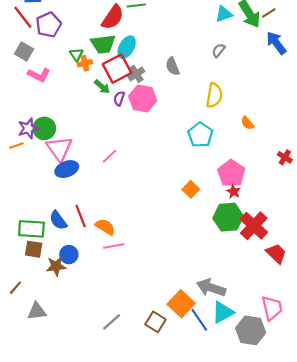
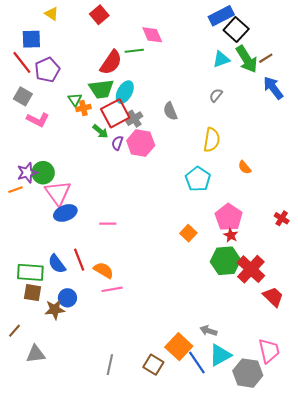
pink line: (109, 156) -> (108, 224), moved, turned 42
red cross: (285, 157) -> (282, 218), moved
gray arrow: (211, 288) -> (209, 331), size x0.6
gray line: (112, 322) -> (110, 365), turned -36

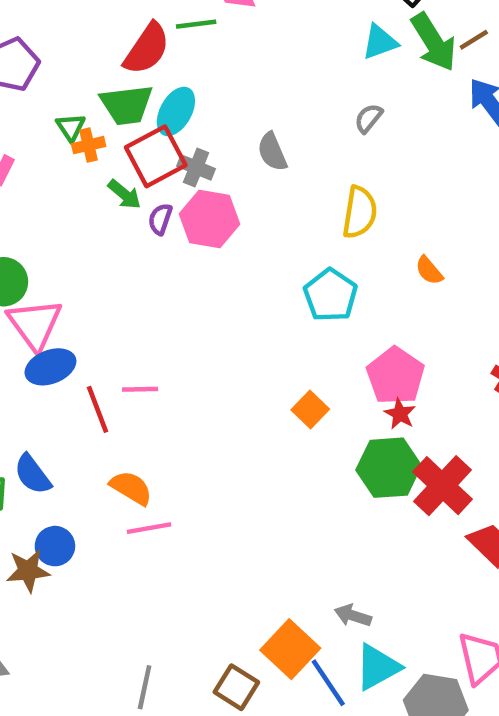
gray cross: (134, 119) -> (196, 167), turned -35
red line: (79, 260) -> (98, 409), moved

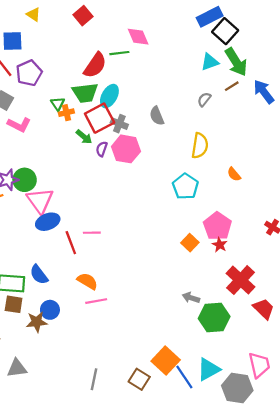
brown line: (474, 40) -> (232, 86), moved
orange square: (310, 409) -> (190, 243), moved
green hexagon: (389, 468) -> (214, 318), moved
gray arrow: (353, 616) -> (191, 298), moved

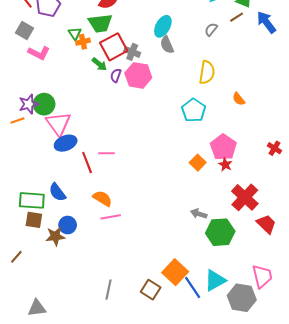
cyan ellipse: (109, 96) -> (163, 26), moved
gray triangle: (17, 368) -> (37, 308), moved

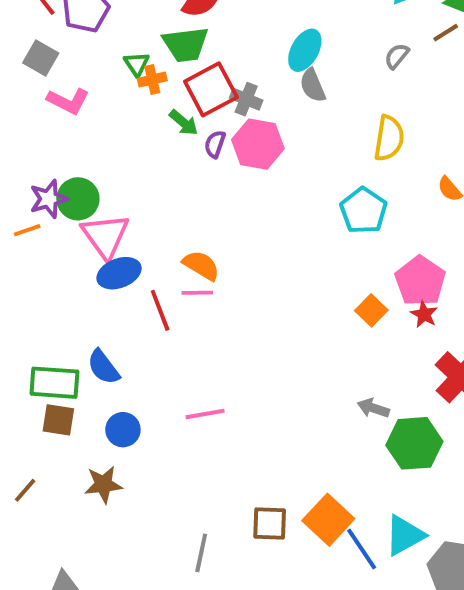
orange semicircle: (102, 198) -> (201, 265), moved
brown star: (55, 236) -> (103, 484), moved
brown square: (151, 290) -> (270, 524), moved, turned -30

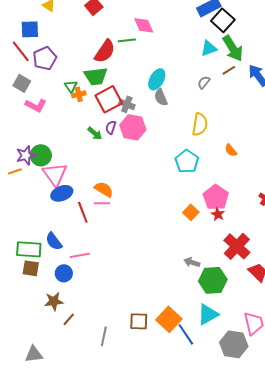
green arrow: (184, 123) -> (95, 133), moved
pink line: (205, 414) -> (80, 255), moved
brown line: (25, 490) -> (69, 319), moved
cyan triangle: (405, 535) -> (208, 314), moved

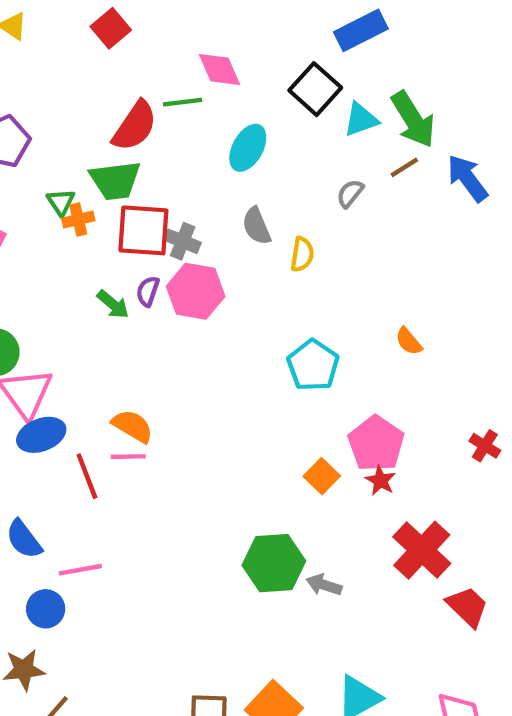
black square: (223, 20) -> (315, 89), moved
cyan ellipse: (157, 79) -> (248, 148), moved
red square: (109, 99) -> (143, 230), turned 32
yellow semicircle: (200, 124) -> (302, 254), moved, size x0.7
green hexagon: (213, 280) -> (274, 563), moved

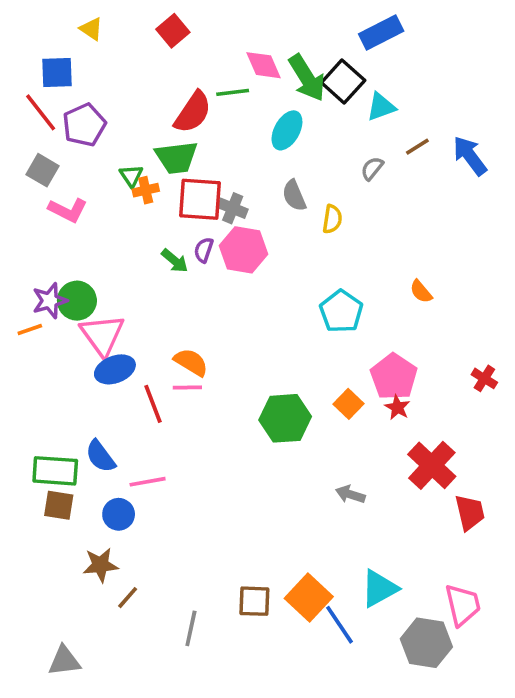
green arrow: (413, 120) -> (307, 78), moved
green hexagon: (274, 563) -> (285, 418), moved
red trapezoid: (467, 607) -> (470, 512), turned 33

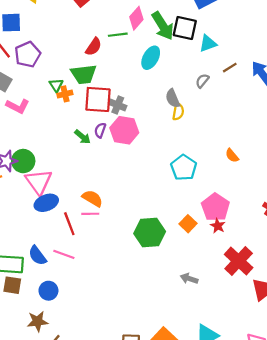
pink diamond: (263, 65) -> (136, 18), turned 65
black square: (343, 81) -> (185, 28), turned -30
red semicircle: (193, 112) -> (94, 47), size x0.7
gray semicircle: (294, 196) -> (173, 98), moved
pink line: (148, 482) -> (64, 254), moved, turned 30

